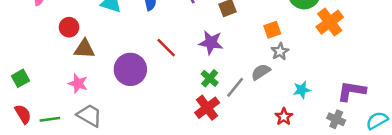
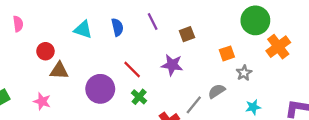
gray star: (280, 51) -> (244, 73), moved
green cross: (210, 78) -> (139, 97), moved
pink star: (78, 83) -> (42, 101), moved

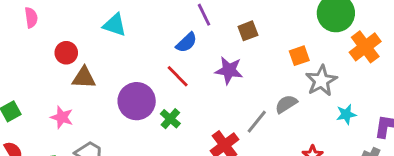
blue semicircle: (117, 27) -> (186, 43), moved, turned 60
gray star: (244, 73) -> (321, 81), size x1.5
green cross: (139, 97) -> (170, 119), moved
cyan star: (253, 107) -> (346, 114), moved

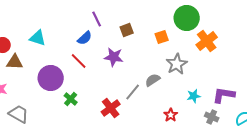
cyan triangle: (115, 25) -> (38, 38), moved
orange square: (299, 56) -> (162, 37), moved
cyan star: (346, 114) -> (194, 96), moved
green cross: (170, 119) -> (71, 99), moved

